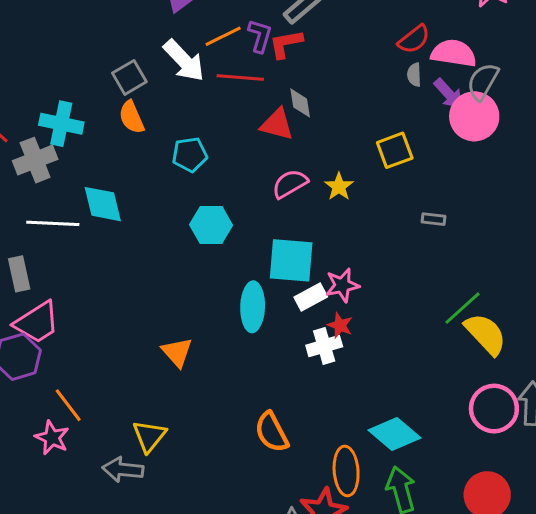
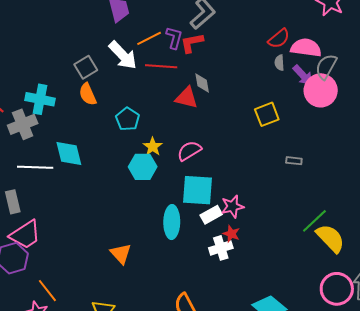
cyan pentagon: (190, 155) -> (128, 119), turned -30
pink semicircle: (290, 184) -> (189, 151), moved
yellow star: (339, 187) -> (153, 147), moved

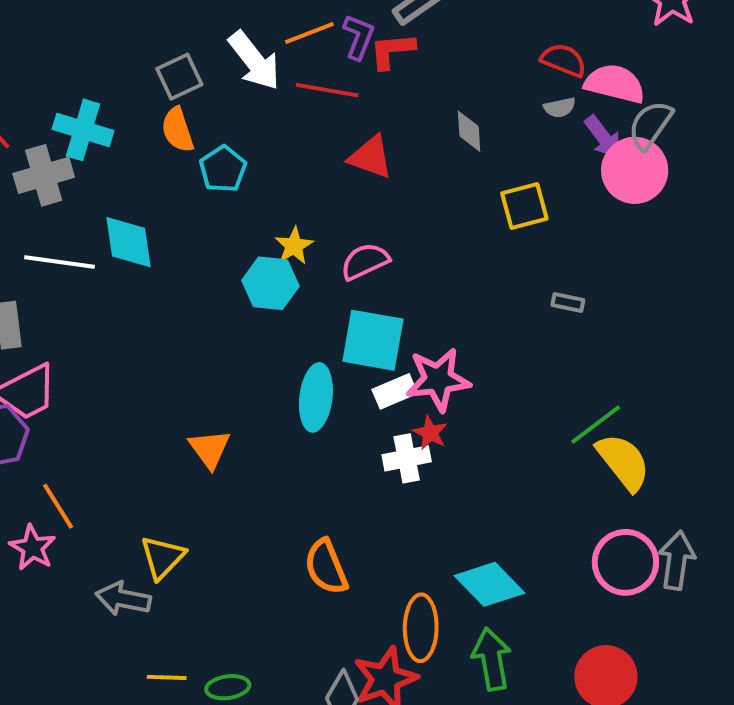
red semicircle: (279, 39) -> (564, 60), turned -125
gray semicircle: (279, 63) -> (560, 107), turned -105
gray diamond: (202, 83) -> (469, 131), moved
cyan pentagon: (128, 119) -> (223, 169), moved
pink star: (232, 206) -> (438, 380), size x1.4

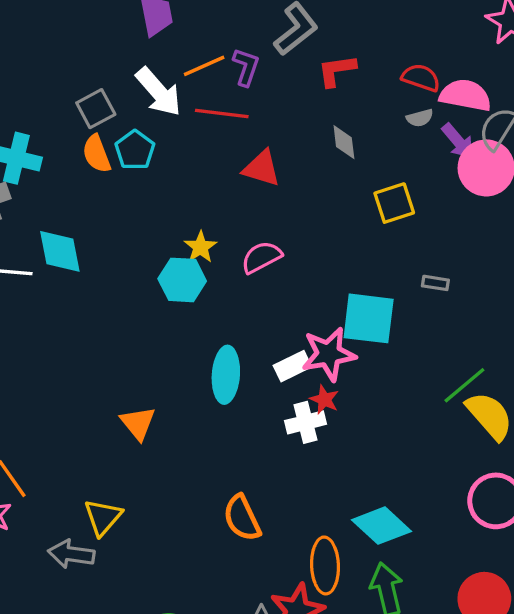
red L-shape: (392, 51) -> (337, 70), moved
cyan pentagon: (223, 169) -> (135, 150), moved
cyan square: (373, 340) -> (369, 318), moved

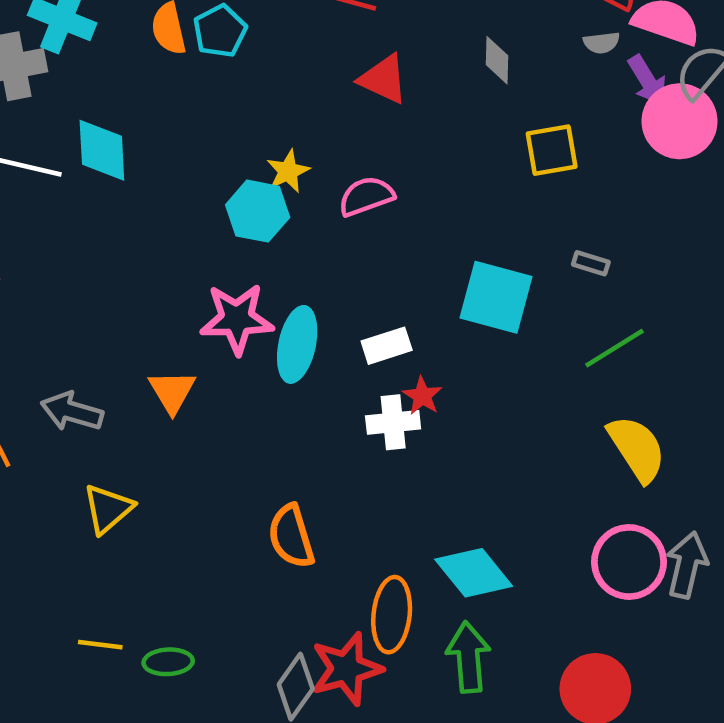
pink star: (329, 354) -> (237, 319), moved
green line: (464, 385) -> (615, 348), moved
gray arrow: (71, 554) -> (72, 412), moved

